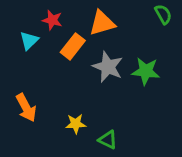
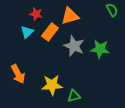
cyan triangle: (29, 41) -> (27, 32), moved
yellow star: (76, 124) -> (52, 85), size x1.5
green triangle: (108, 140) -> (74, 96), turned -40

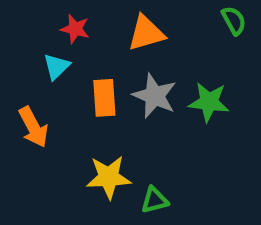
orange rectangle: (50, 32) -> (104, 98), moved, turned -42
orange arrow: (18, 74) -> (33, 127), moved

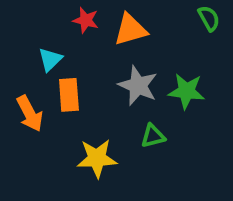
red star: (75, 29) -> (86, 20), moved
orange rectangle: (104, 98) -> (69, 95), moved
green triangle: (155, 200) -> (153, 136), moved

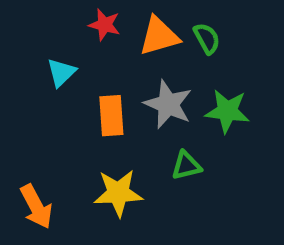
green semicircle: (209, 18) -> (207, 38), moved
orange rectangle: (69, 95) -> (111, 116), moved
orange arrow: (30, 114) -> (36, 207), moved

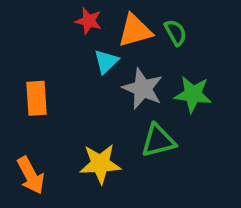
cyan triangle: (61, 72) -> (106, 62), moved
orange rectangle: (111, 116) -> (37, 98), moved
green triangle: (186, 166) -> (158, 141), size x1.4

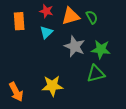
cyan triangle: (106, 62) -> (46, 32), moved
orange rectangle: (37, 98) -> (19, 21), moved
green triangle: (158, 141) -> (96, 74), moved

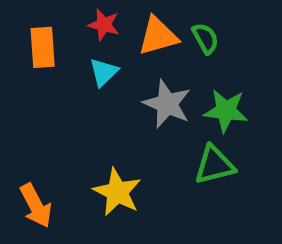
yellow star: (52, 86) -> (117, 192), turned 30

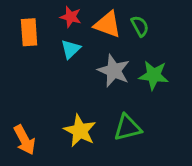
orange triangle: (158, 36) -> (108, 25), turned 36
green triangle: (214, 165) -> (128, 128), moved

